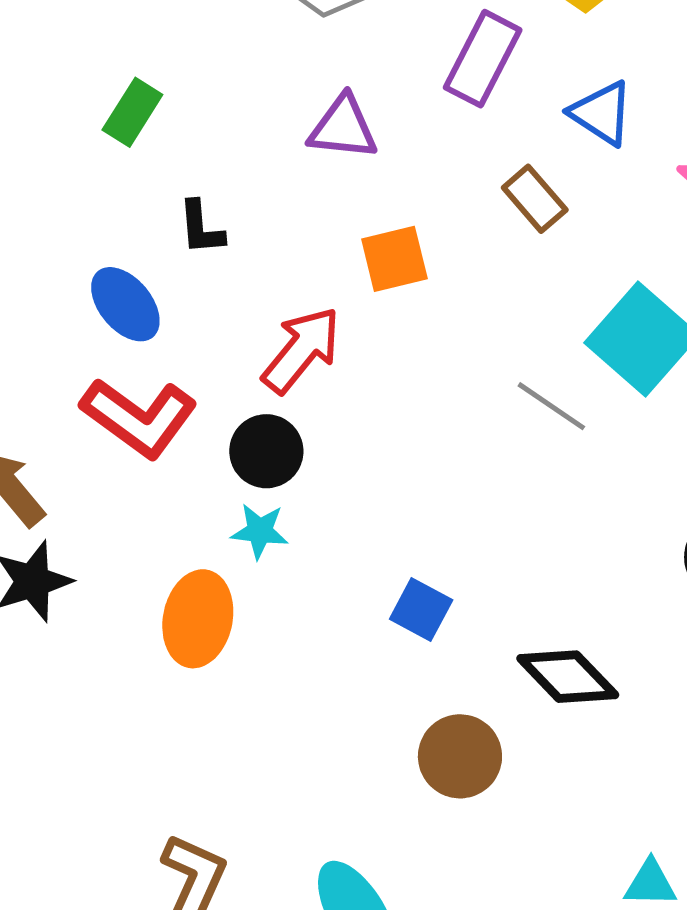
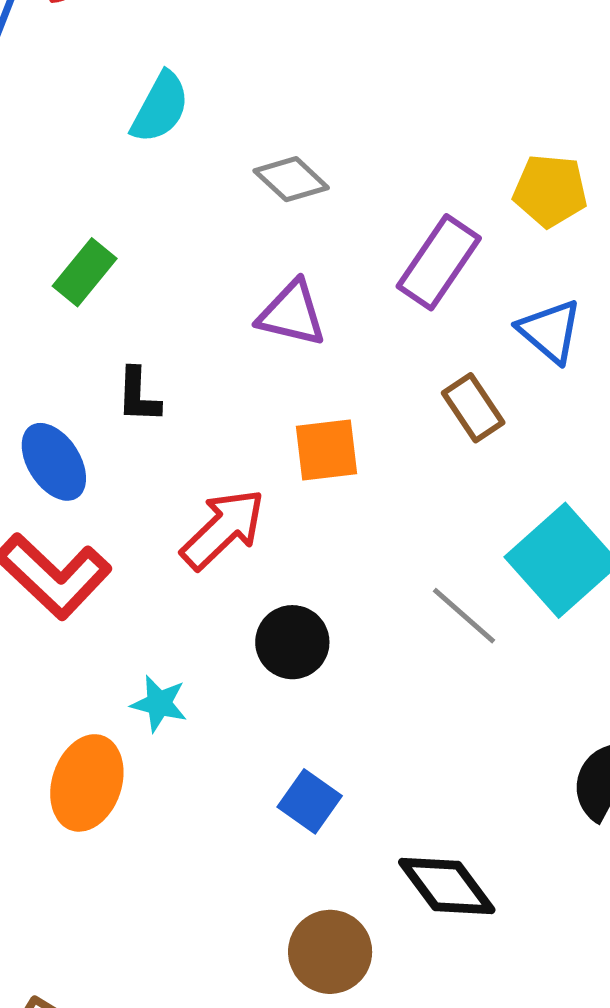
black circle: (266, 451) -> (292, 642), moved

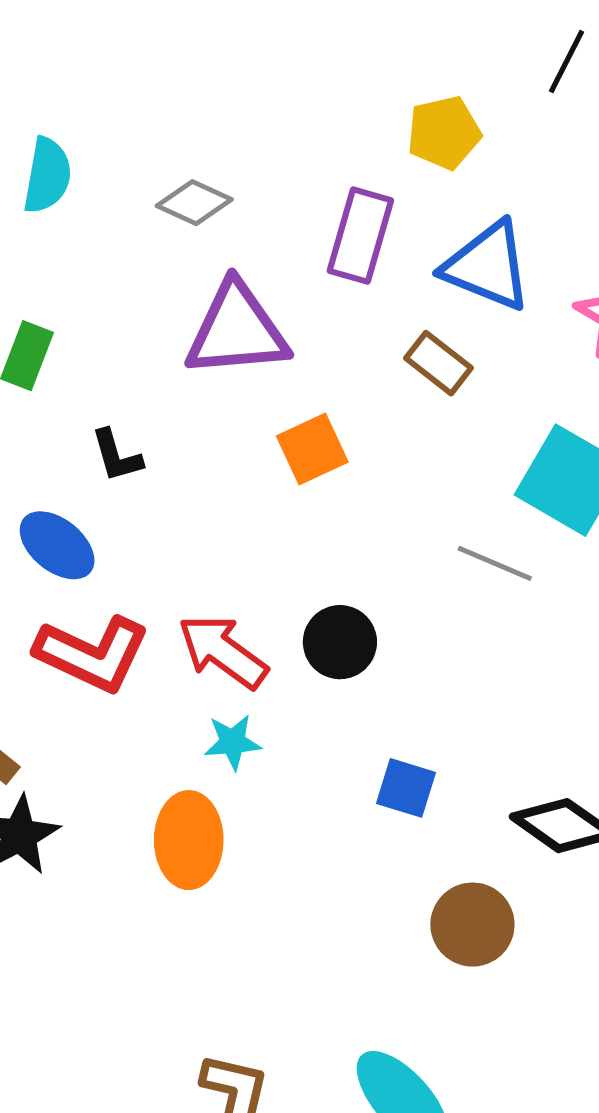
purple triangle: (292, 314) -> (237, 330), size x1.5
blue triangle: (550, 331) -> (487, 266), size x1.4
red arrow: (223, 529) -> (223, 651), moved, turned -82

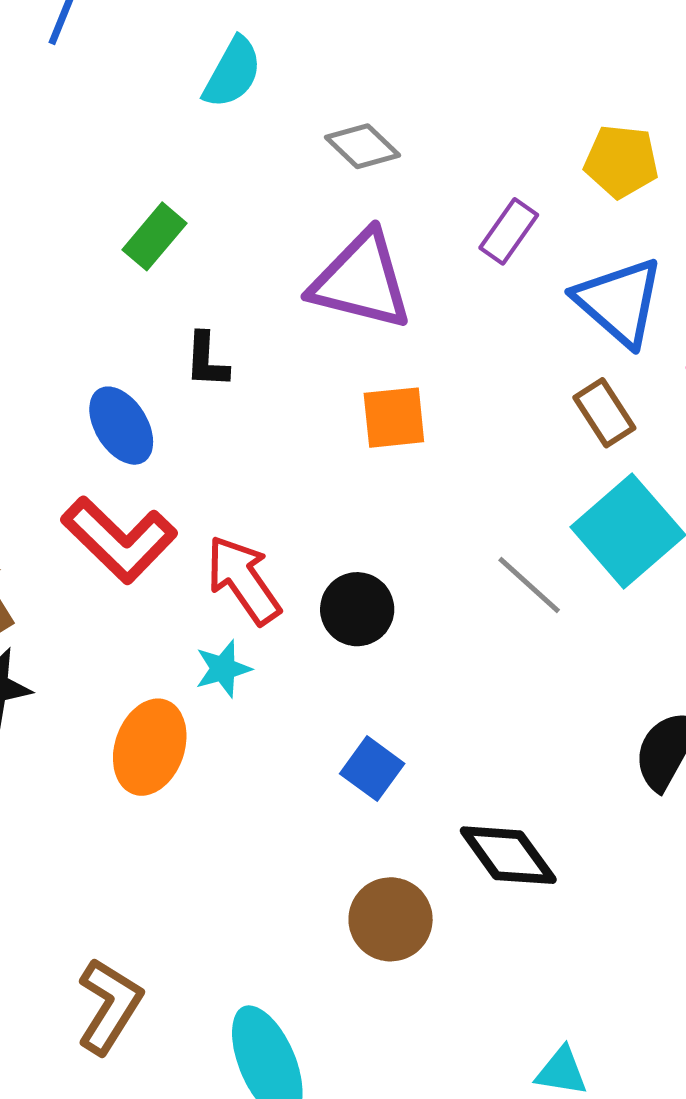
purple rectangle: (360, 236) -> (509, 231), size x0.7
brown rectangle: (438, 363) -> (604, 413), moved
cyan star: (233, 742) -> (223, 669), turned -30

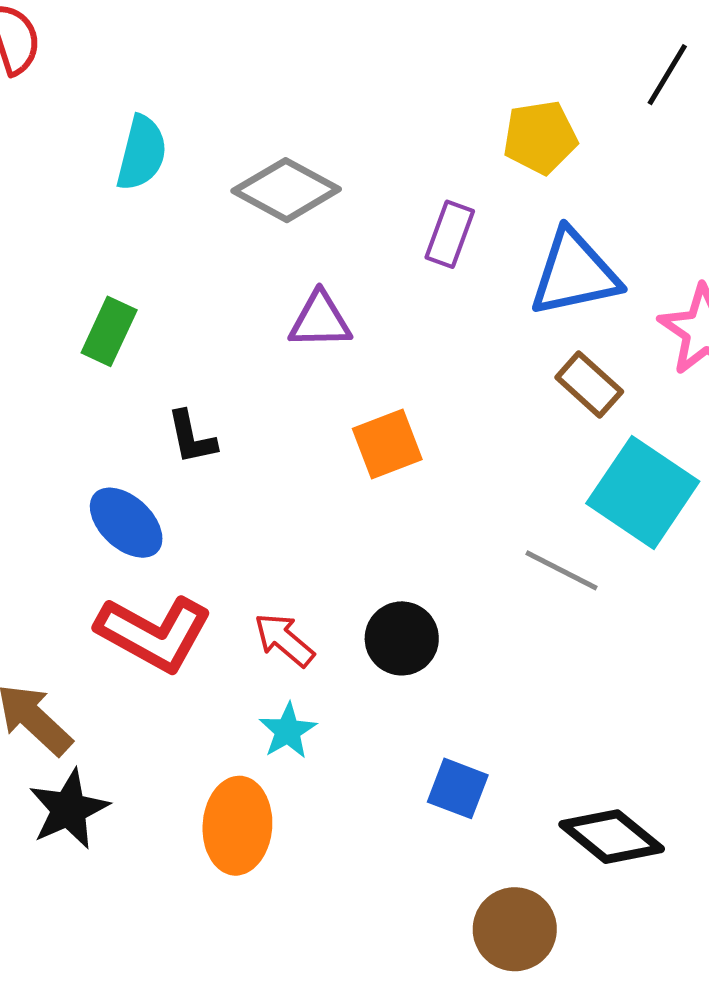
gray diamond: (362, 146) -> (286, 190), size x1.4
purple triangle: (361, 281) -> (320, 320), size x0.6
blue triangle: (619, 302) -> (575, 273), turned -38
red arrow: (243, 580) -> (284, 640), size x0.7

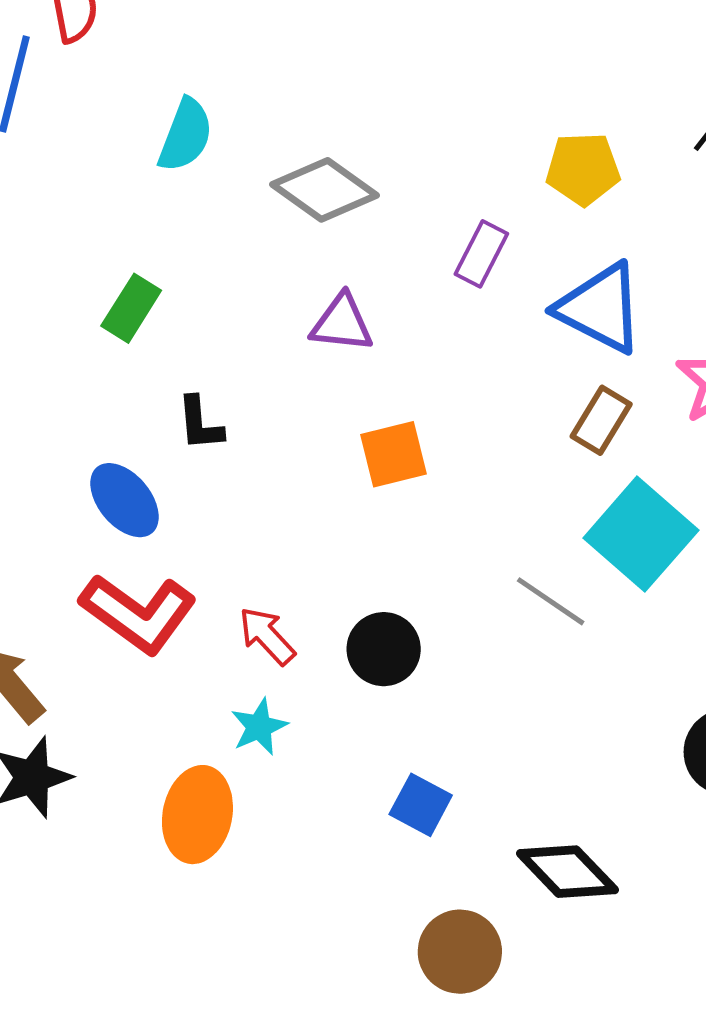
blue triangle: (575, 273) -> (600, 308), turned 32
brown rectangle: (589, 384) -> (601, 420), turned 72

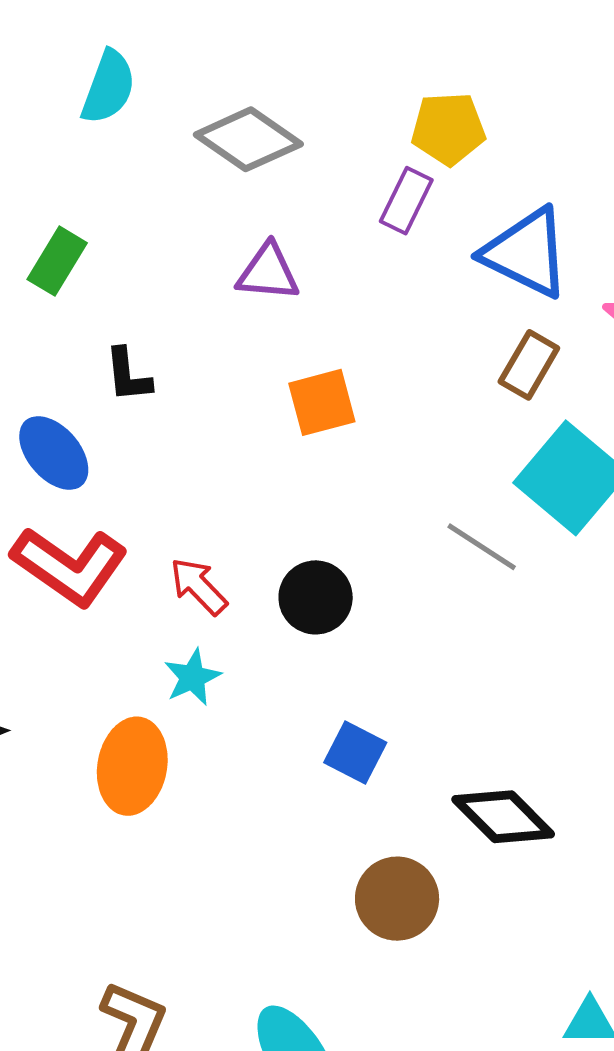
yellow pentagon: (583, 169) -> (448, 129), moved

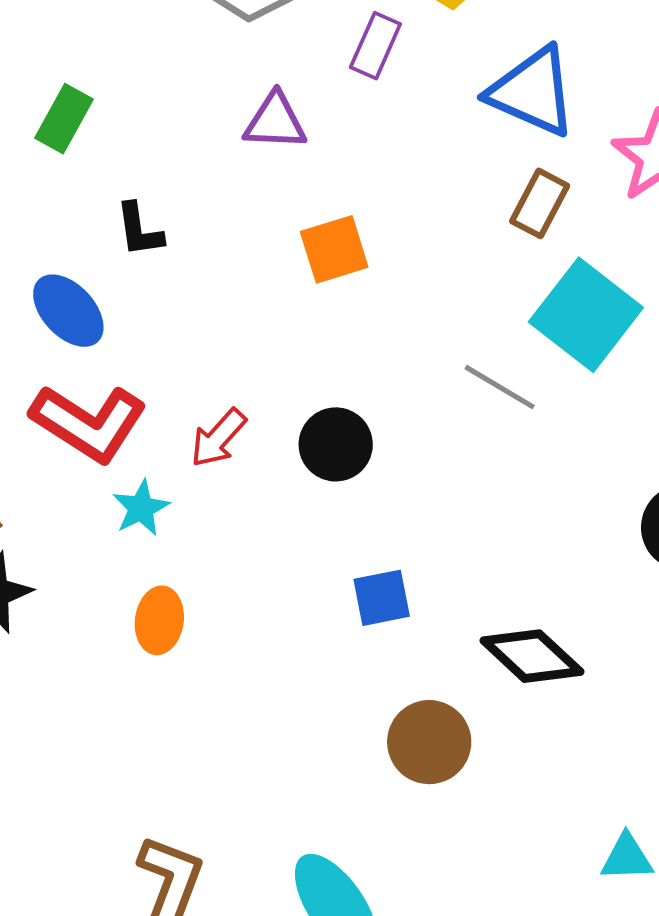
purple rectangle: (406, 201) -> (375, 46), moved
red arrow: (199, 586) -> (218, 438), turned -92
cyan star: (192, 677) -> (141, 508), moved
blue square: (355, 753) -> (382, 598), turned -36
orange ellipse: (132, 766) -> (159, 620), size x0.7

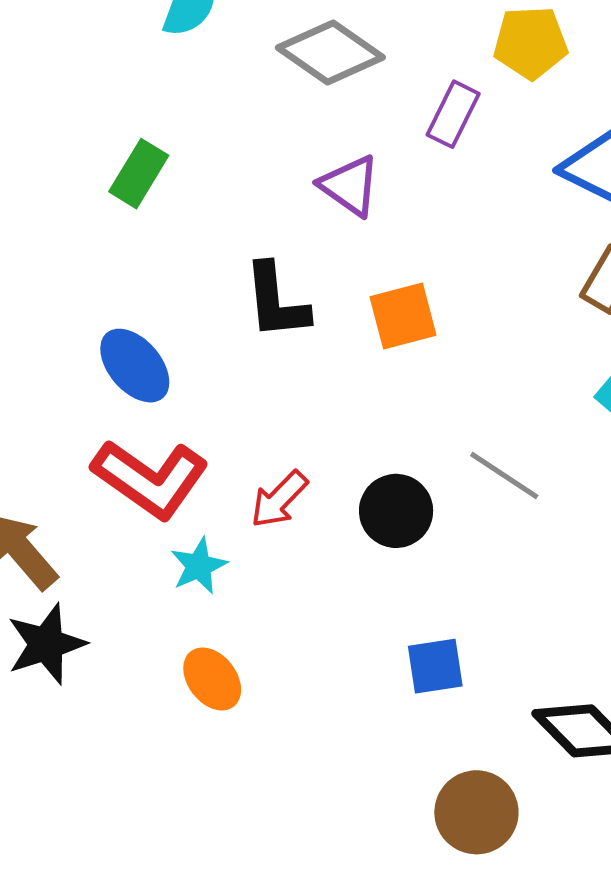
purple triangle: (275, 122) -> (350, 186), turned 30
black L-shape: (139, 230) -> (276, 301), moved, size x1.4
gray line: (500, 387) -> (504, 475), moved
orange ellipse: (159, 620) -> (212, 679), turned -48

